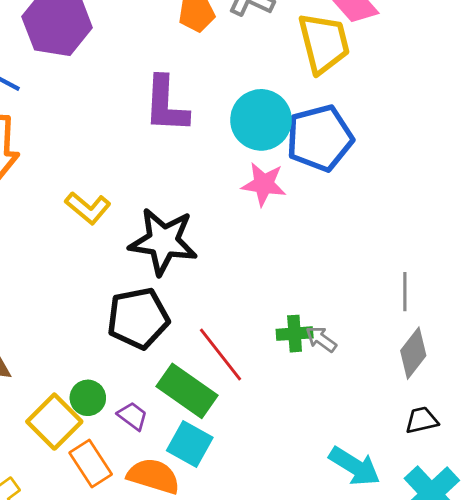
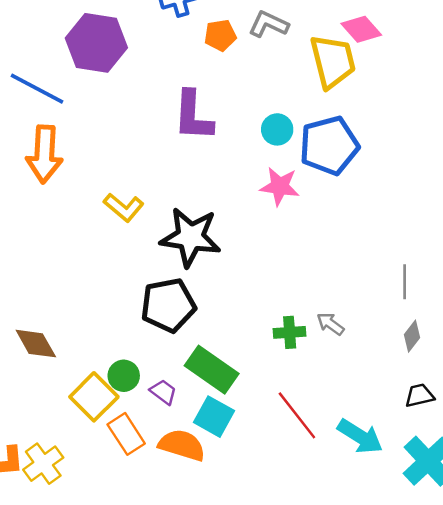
cyan circle: (261, 120) -> (277, 129), size x0.6
green cross: (295, 334) -> (290, 332), moved
gray diamond: (413, 353) -> (412, 336), size x0.7
red line: (221, 355) -> (297, 415), moved

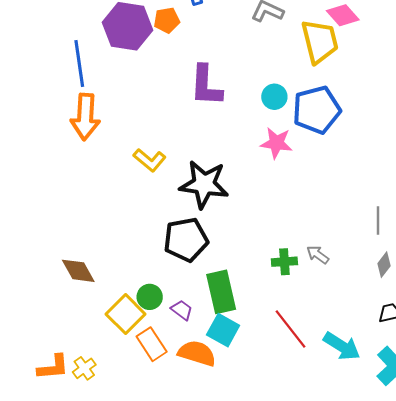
orange pentagon: (220, 35) -> (167, 20), moved
blue line: (37, 89) -> (79, 64), turned 54
green rectangle: (212, 370) -> (221, 292), turned 42
yellow cross: (43, 464) -> (84, 368), size x0.7

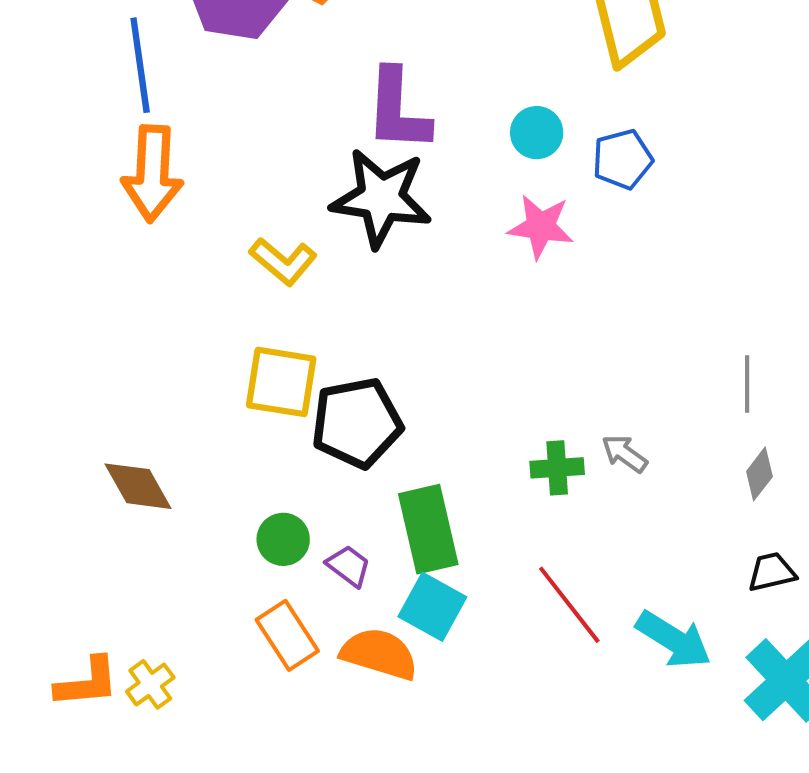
blue pentagon: (317, 110) -> (622, 159), size x0.6
black star: (204, 184) -> (381, 198), moved
yellow square: (126, 314) -> (281, 382), moved, turned -36

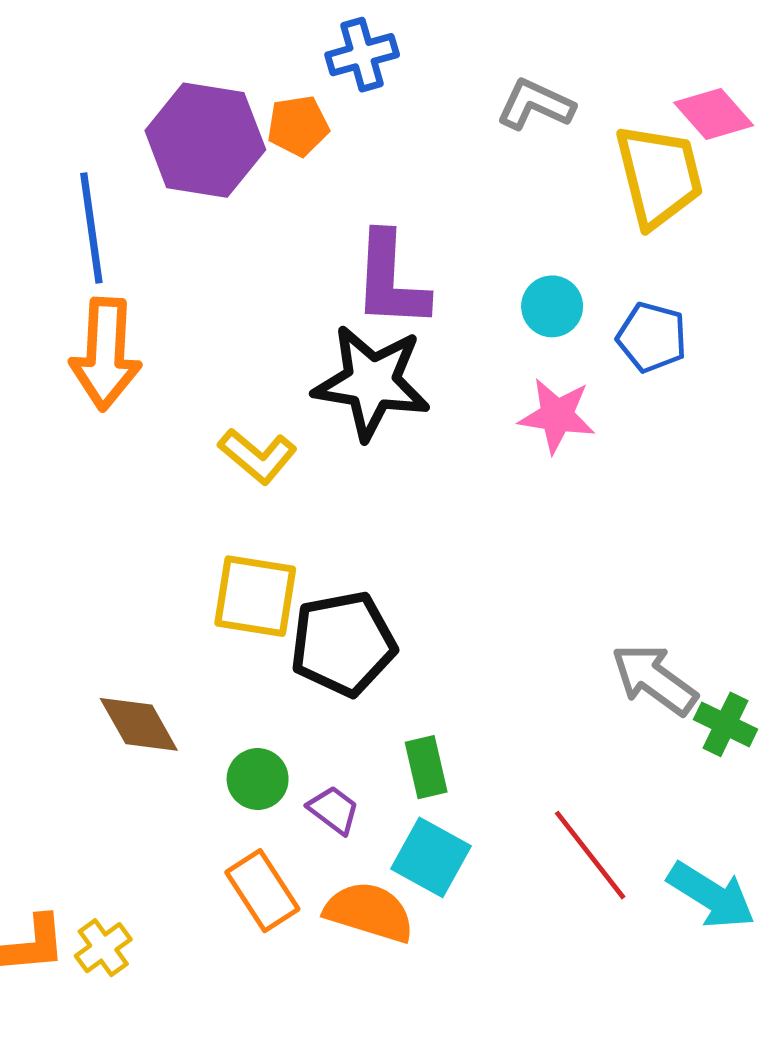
blue pentagon: (622, 159) -> (652, 337), turned 30
gray arrow: (625, 454) -> (654, 679), size x1.6
green cross: (557, 468) -> (725, 724), moved, turned 30
brown diamond: (138, 486) -> (139, 724), moved
green rectangle: (428, 529) -> (426, 767), size x0.6

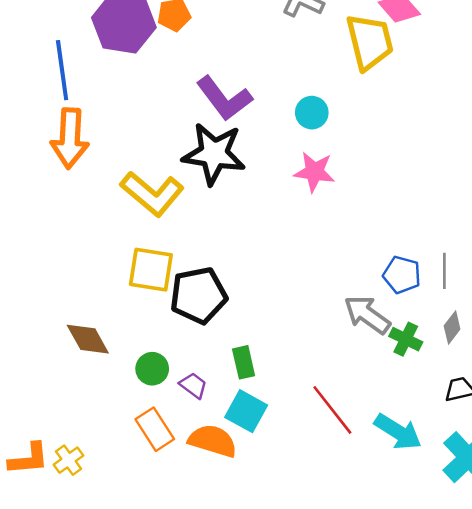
purple L-shape: (391, 280) -> (224, 98), turned -40
blue pentagon: (652, 337) -> (402, 275), moved
yellow L-shape: (258, 456) -> (152, 194), size x1.5

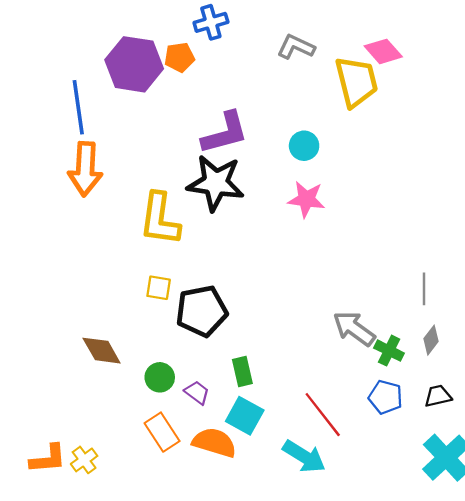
purple L-shape: (224, 98) -> (225, 133), turned -68
yellow L-shape: (152, 194) -> (160, 219), turned 58
yellow square: (151, 270) -> (159, 288), size x0.6
blue pentagon: (402, 275) -> (386, 397), moved
cyan arrow: (398, 432) -> (304, 456), moved

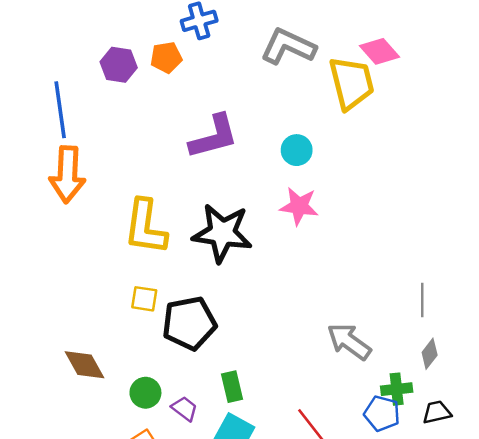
gray L-shape: (296, 47) -> (288, 46), size x1.4
purple hexagon: (134, 64) -> (119, 65), size x0.6
black star: (216, 183) -> (222, 233), moved
green cross: (389, 351) -> (397, 389), moved, turned -32

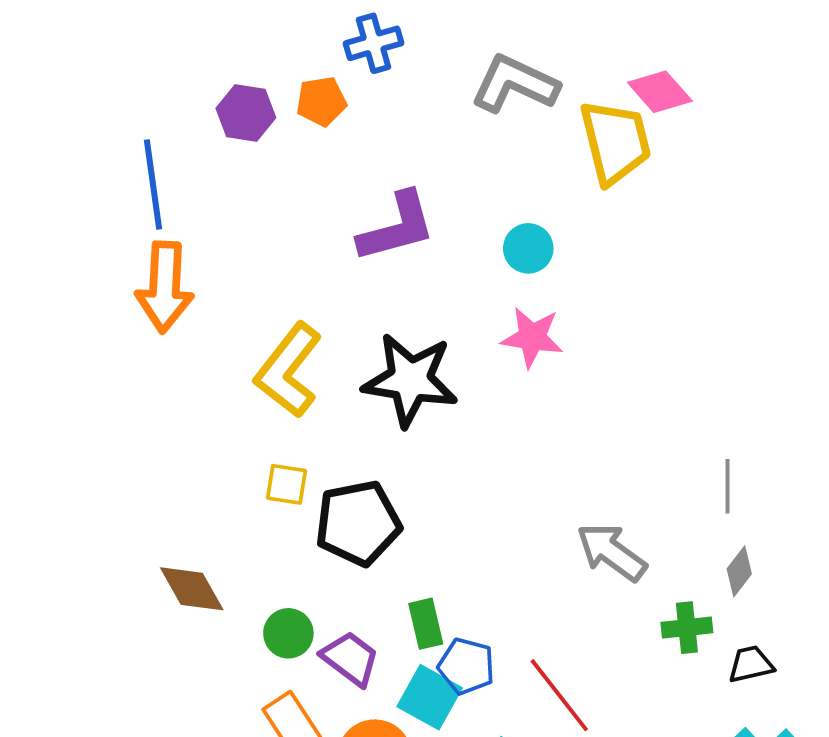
yellow L-shape: (145, 227) -> (288, 370), turned 30
purple trapezoid: (184, 409) -> (350, 658), size x1.4
blue pentagon: (382, 413) -> (466, 666), moved

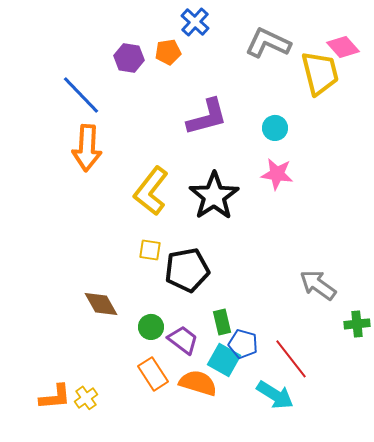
blue cross: (374, 43) -> (195, 22), turned -32
blue line: (153, 185) -> (81, 95), turned -36
black star: (410, 380) -> (214, 196), turned 30

